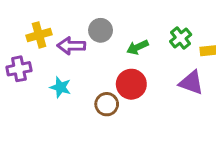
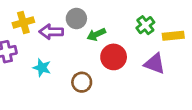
green arrow: (137, 47) -> (96, 34), moved
red circle: (131, 84) -> (114, 57), moved

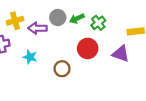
green cross: (145, 25) -> (98, 23), moved
green arrow: (96, 34) -> (77, 19), moved

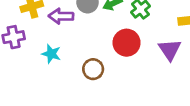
purple triangle: (121, 54) -> (170, 50), turned 36

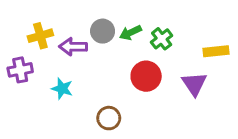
brown circle: (93, 69) -> (109, 118), moved

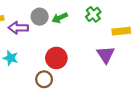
green cross: (162, 39) -> (93, 14), moved
red circle: (146, 76) -> (56, 58), moved

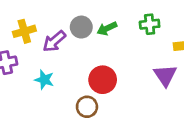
green cross: (93, 14) -> (150, 24), turned 32
purple arrow: (18, 28) -> (54, 41), turned -42

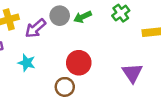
green cross: (150, 24) -> (121, 13), turned -30
purple triangle: (165, 75) -> (132, 73), moved

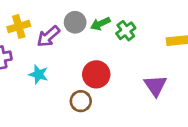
green cross: (121, 13) -> (126, 31), moved

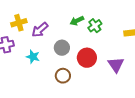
gray circle: (75, 22) -> (62, 48), moved
red circle: (96, 74) -> (87, 58), moved

